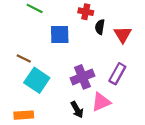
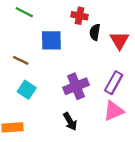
brown line: (24, 58) -> (21, 60), moved
cyan square: (37, 80) -> (27, 90), size x0.7
pink triangle: (101, 102) -> (114, 111), moved

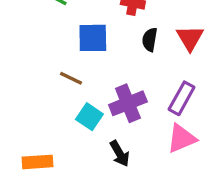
black semicircle: (95, 32) -> (150, 40), moved
brown line: (21, 60) -> (71, 78), moved
cyan square: (27, 90) -> (89, 117), moved

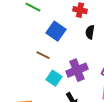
blue square: (93, 38) -> (56, 31), turned 36

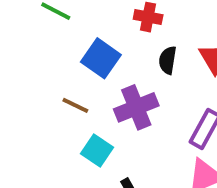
purple cross: (77, 70) -> (136, 107), moved

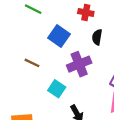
brown line: (75, 105) -> (32, 63), moved

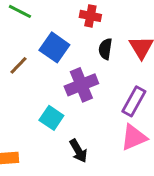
brown line: (32, 63) -> (18, 65), moved, turned -72

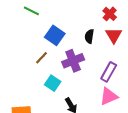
red cross: (90, 16) -> (110, 14), moved, turned 32
brown line: (18, 65) -> (42, 58), moved

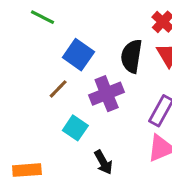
black semicircle: (89, 36) -> (131, 56), size x1.5

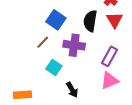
purple cross: (107, 94) -> (74, 45), turned 30

